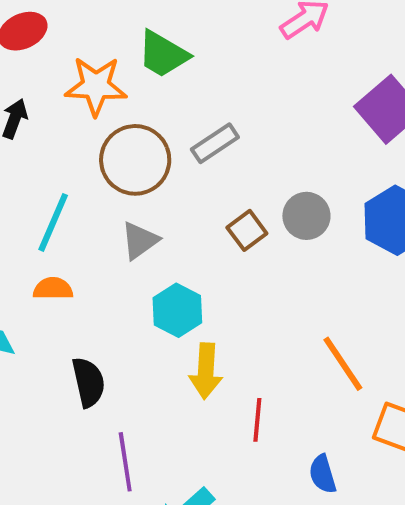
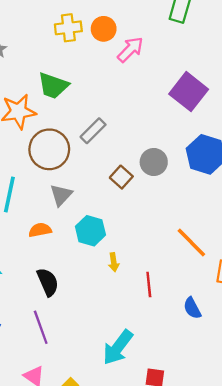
orange semicircle: (53, 289) -> (40, 230), moved
yellow arrow: (206, 371) -> (114, 262), size x0.6
purple line: (125, 462) -> (41, 327), moved

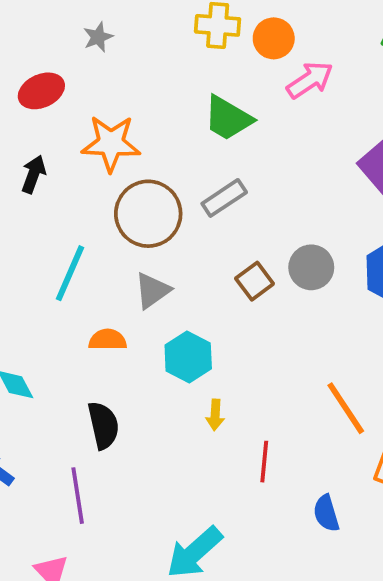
green trapezoid: (53, 86) -> (228, 118), moved

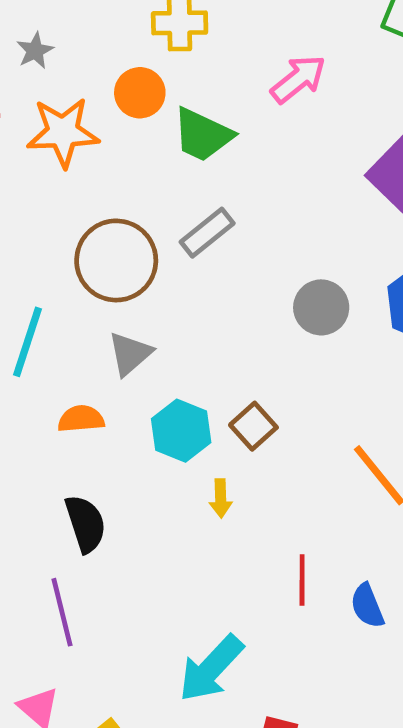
orange circle: (274, 38) -> (140, 93), moved
orange star: (111, 143) -> (63, 132), moved
brown square: (255, 281) -> (253, 426), moved
red line: (264, 462) -> (302, 580), moved

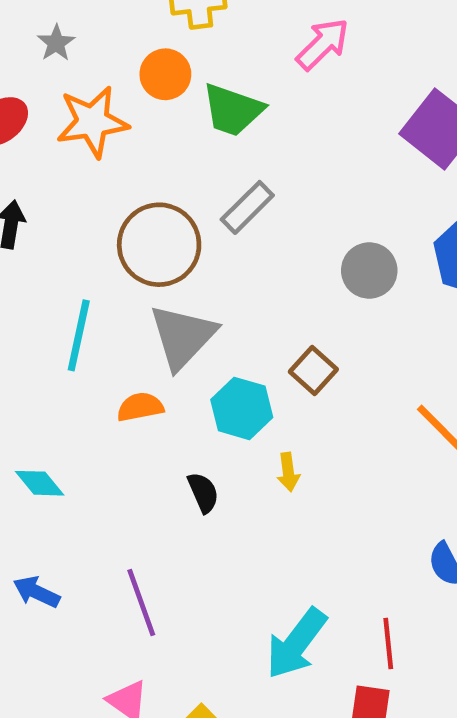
gray triangle: (130, 354) -> (183, 337), size x1.5
brown square: (253, 426) -> (313, 370), moved
black semicircle: (85, 524) -> (203, 493), moved, size x0.7
red line: (302, 580) -> (388, 643), moved

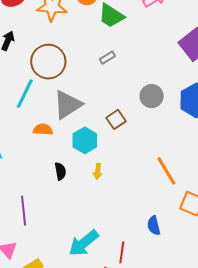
gray rectangle: (247, 207) -> (107, 58), size x0.7
brown circle: (159, 245) -> (48, 62), moved
brown square: (313, 370) -> (116, 119), moved

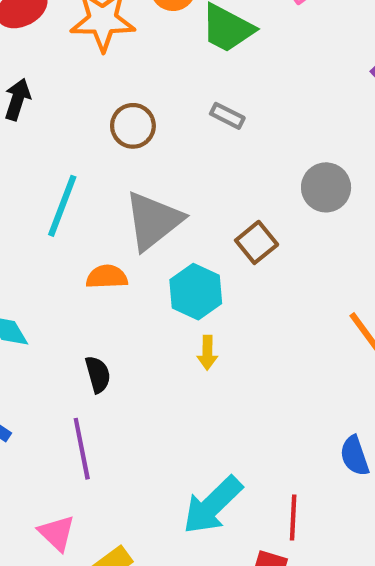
gray rectangle: (107, 58) -> (227, 116), turned 63
brown circle: (48, 62) -> (133, 126), moved, size x0.6
black semicircle: (60, 171) -> (98, 374), moved
yellow arrow: (98, 171) -> (207, 353), moved

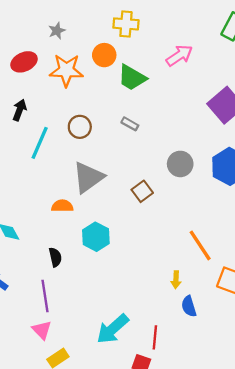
cyan line: (62, 206) -> (40, 143), moved
cyan hexagon: (196, 292) -> (96, 237), moved
yellow arrow: (207, 353) -> (176, 280), moved
pink triangle: (57, 533) -> (42, 330), moved

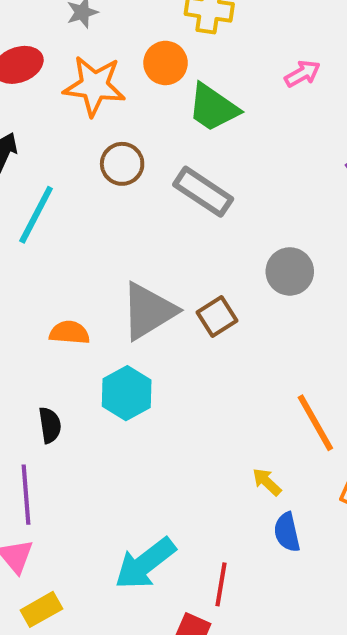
pink arrow: (179, 56) -> (302, 74), size x0.7
gray rectangle: (130, 124) -> (203, 192), size x1.8
brown circle: (80, 127) -> (122, 164), moved
gray triangle: (88, 177) -> (148, 311), moved
yellow arrow: (176, 280) -> (267, 482), turned 126

